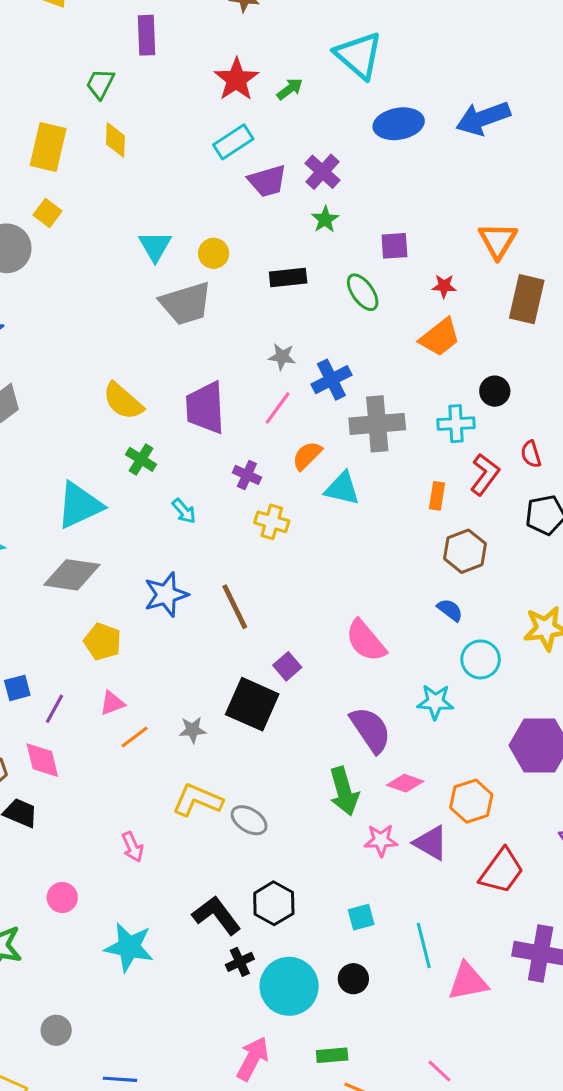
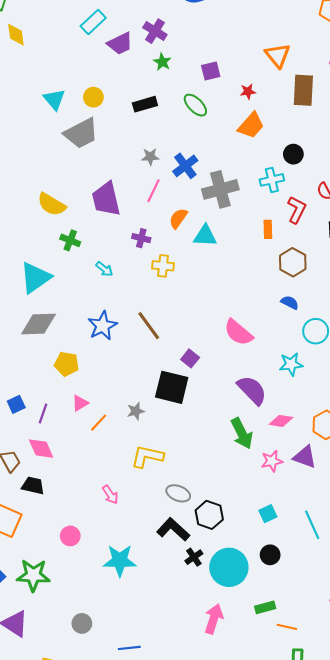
gray ellipse: (249, 820) -> (178, 493), moved

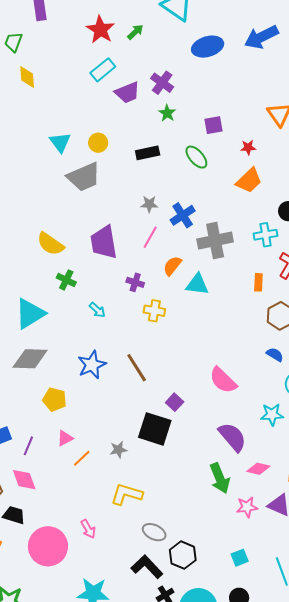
pink circle: (70, 536) -> (48, 546), moved, size x2.0

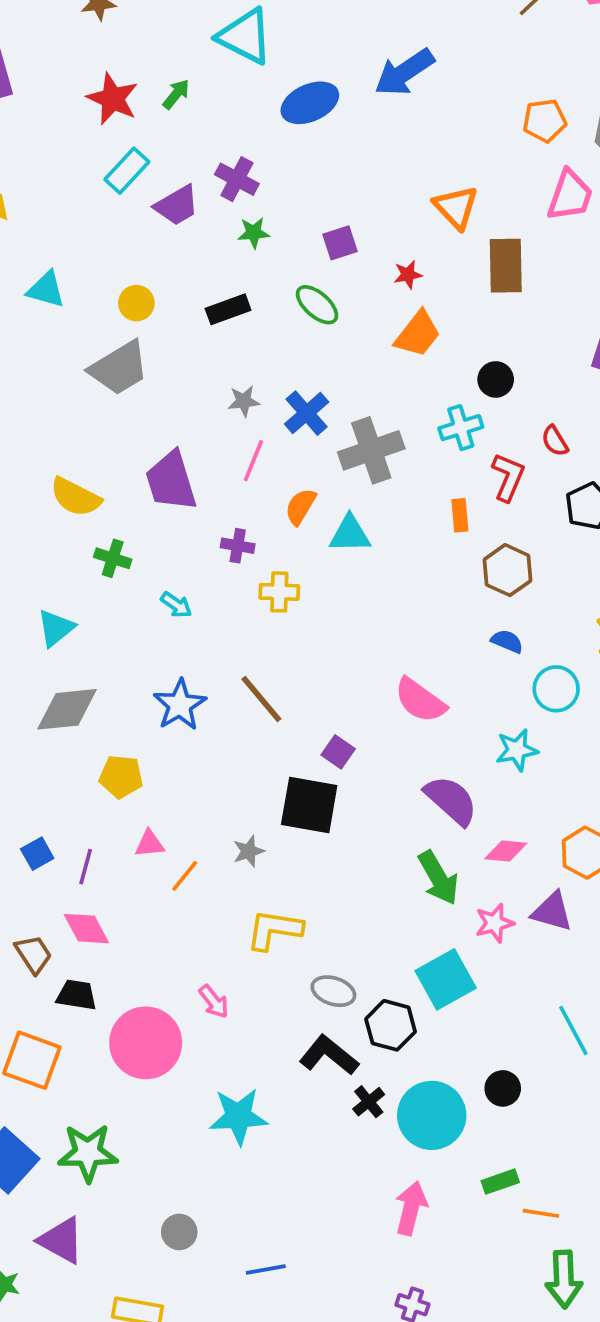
green star: (167, 113) -> (254, 233), turned -30
cyan triangle: (60, 142) -> (46, 290), moved, turned -30
cyan triangle: (30, 314) -> (56, 628), size x0.7
pink triangle: (65, 438) -> (150, 844), turned 30
cyan square: (240, 558) -> (446, 979), moved, size x1.8

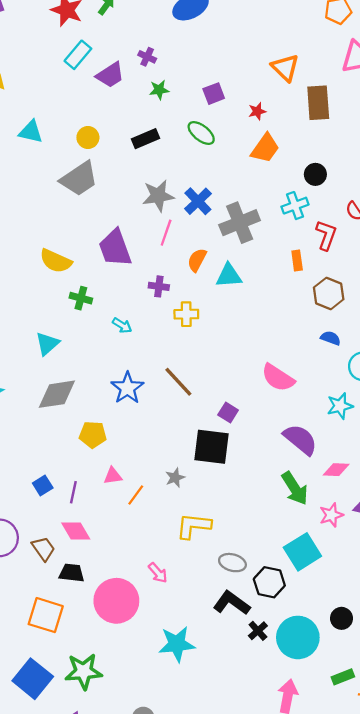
purple cross: (237, 179) -> (147, 57), size x0.7
gray star: (244, 401) -> (158, 196), size x1.6

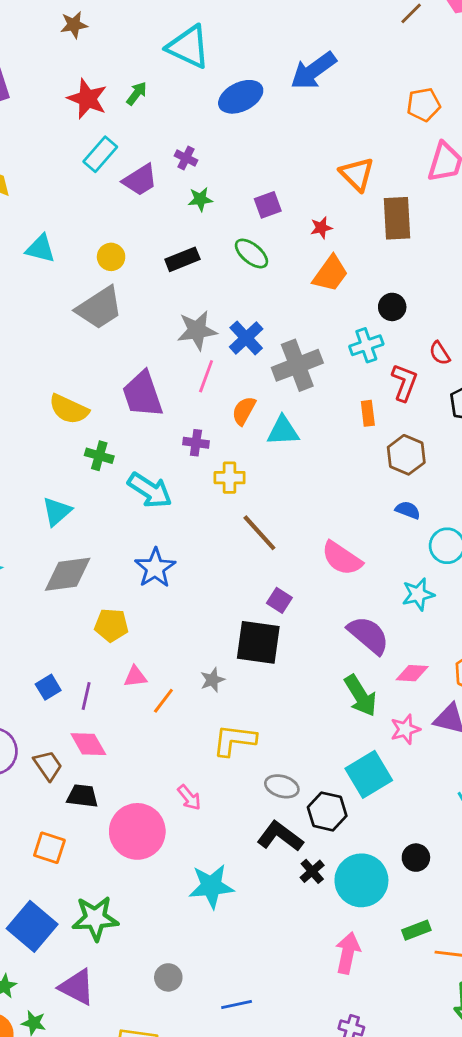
cyan arrow: (122, 325) -> (150, 490), size x1.8
brown line: (178, 382) -> (259, 533), moved
orange square: (46, 615) -> (49, 848), size x0.7

